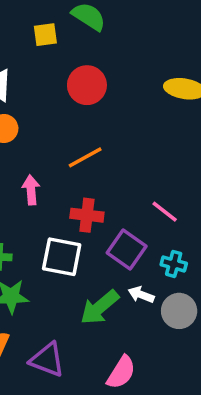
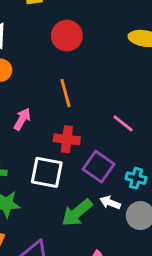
orange line: (85, 157) -> (65, 93), turned -76
pink arrow: (31, 190) -> (22, 119), turned 35
pink line: (165, 212) -> (123, 123), moved

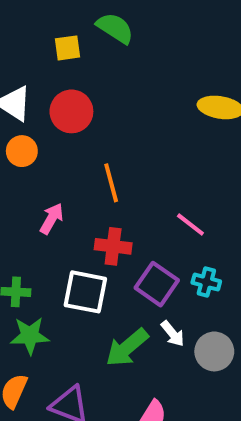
red circle: (67, 36) -> (71, 111), moved
cyan cross: (136, 178) -> (206, 282), moved
white arrow: (110, 203) -> (173, 334), turned -150

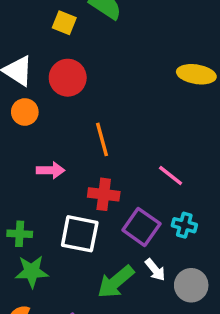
yellow square: (67, 48) -> (64, 23), turned 30
pink arrow: (52, 219) -> (51, 170), turned 60

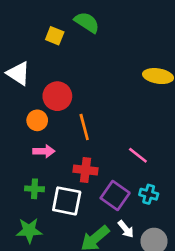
red circle: (68, 78) -> (57, 96), moved
orange circle: (25, 112) -> (37, 120), moved
green cross: (20, 234) -> (35, 189), moved

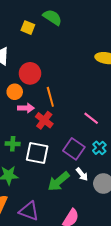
pink arrow: (44, 151) -> (26, 108), moved
red cross: (86, 170) -> (44, 120), moved, turned 30
cyan cross: (149, 194) -> (99, 148), turned 32

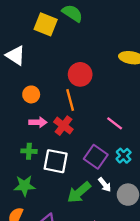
yellow square: (28, 28) -> (46, 24), size x1.5
red circle: (30, 73) -> (80, 74), moved
pink arrow: (26, 108) -> (38, 122), moved

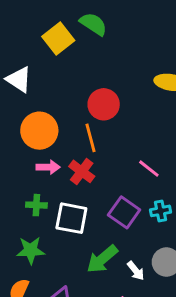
yellow square: (46, 24) -> (58, 39), turned 30
orange circle: (31, 94) -> (39, 131), size x1.6
cyan cross: (124, 156) -> (161, 211), turned 32
white arrow: (105, 185) -> (136, 271), moved

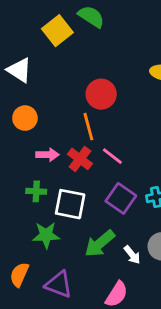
orange circle: (39, 131) -> (25, 118), moved, size x0.7
pink line: (149, 169) -> (112, 156), moved
green star: (31, 250) -> (46, 235), moved

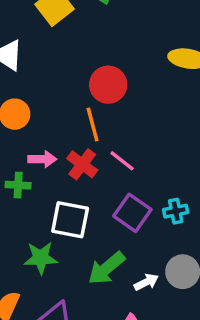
green cross: (36, 191) -> (18, 185), moved
white arrow: (132, 255) -> (146, 282), turned -78

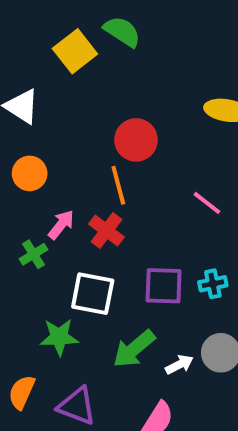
pink arrow: (42, 159) -> (61, 225), turned -52
pink line: (122, 161) -> (207, 203), moved
green cross: (18, 185) -> (34, 254), turned -35
purple square: (132, 213) -> (164, 286), turned -33

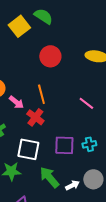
red circle: (136, 140) -> (50, 56), moved
pink arrow: (61, 225) -> (16, 102), moved, turned 91
green arrow: (134, 349) -> (49, 177), turned 90

